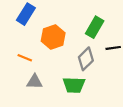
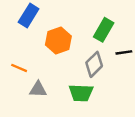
orange line: (25, 58) -> (19, 68), moved

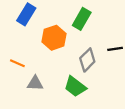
green rectangle: (104, 30) -> (82, 19), moved
green trapezoid: (81, 93) -> (75, 87), turned 35

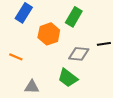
gray diamond: (87, 60) -> (79, 54), turned 50
gray triangle: (35, 83) -> (32, 87), moved

